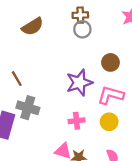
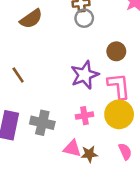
pink L-shape: (111, 95) -> (119, 86), turned 72
gray cross: (28, 108) -> (42, 123), moved
yellow circle: (109, 122) -> (119, 114), size x1.5

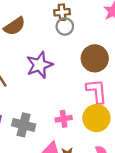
brown circle: (116, 51) -> (95, 58), size x1.5
purple star: (85, 75) -> (39, 65), moved

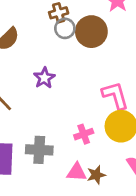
brown circle: (95, 58) -> (91, 32), moved
purple star: (39, 65) -> (44, 78), size x0.7

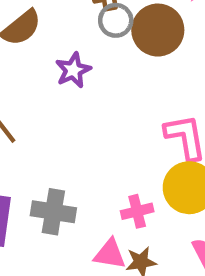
purple star: (44, 78) -> (73, 70), moved
pink cross: (84, 134) -> (137, 211), moved

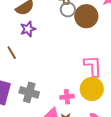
purple star: (73, 70) -> (28, 29), moved

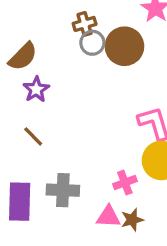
brown line: (12, 53) -> (33, 136), moved

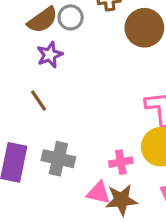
gray circle: (92, 43) -> (71, 17), moved
brown star: (132, 220) -> (121, 200), size x1.4

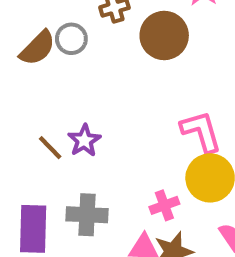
purple star: (50, 55) -> (84, 141), moved

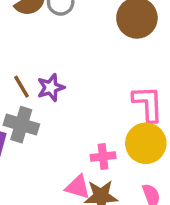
gray cross: (87, 215) -> (21, 125), moved

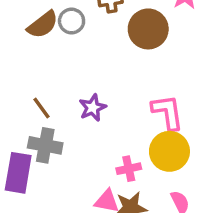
purple star: (51, 88) -> (93, 108), moved

